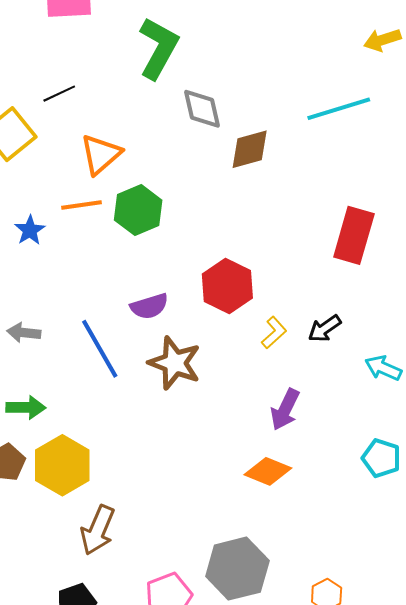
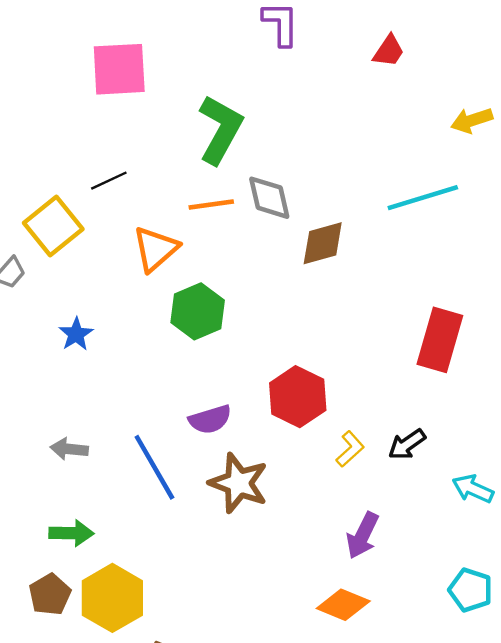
orange line: (81, 205) -> (211, 204), moved

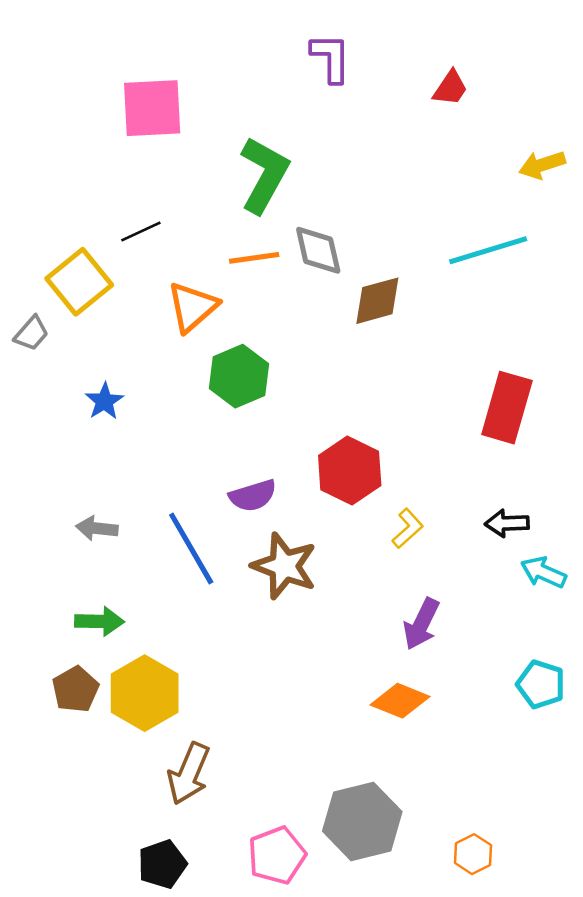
black arrow: (407, 444) -> (507, 523), moved, turned 33

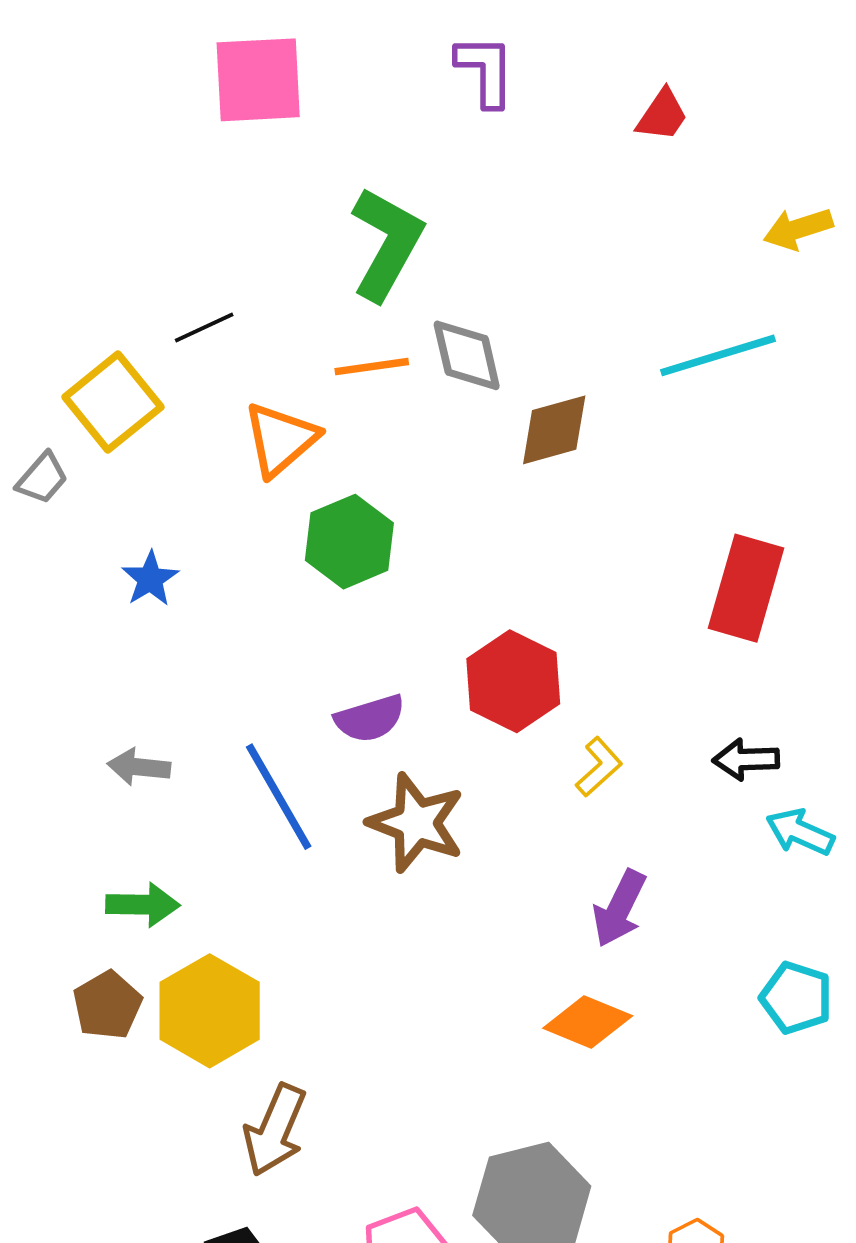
pink square: (152, 108) -> (258, 80), moved

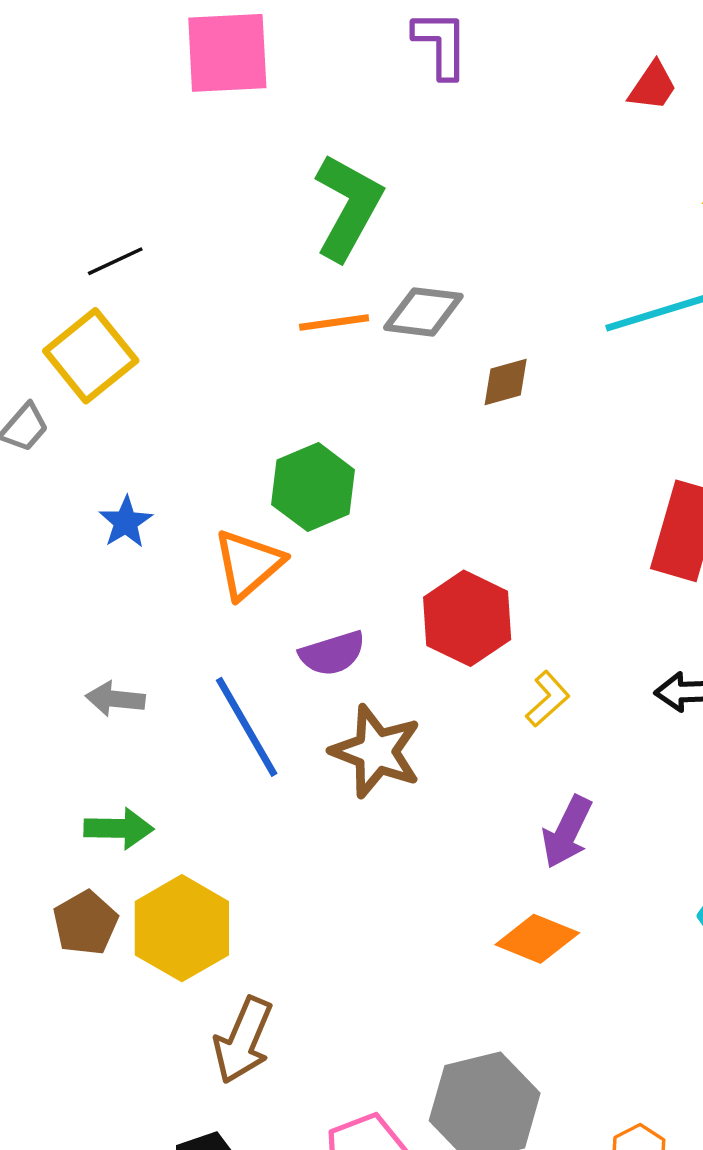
red trapezoid: (662, 115) -> (653, 86), moved
black line: (204, 327) -> (115, 261), moved
gray diamond: (467, 355) -> (423, 312), turned -70
brown diamond: (554, 430) -> (506, 382), size x0.7
orange triangle: (280, 439) -> (248, 564), moved

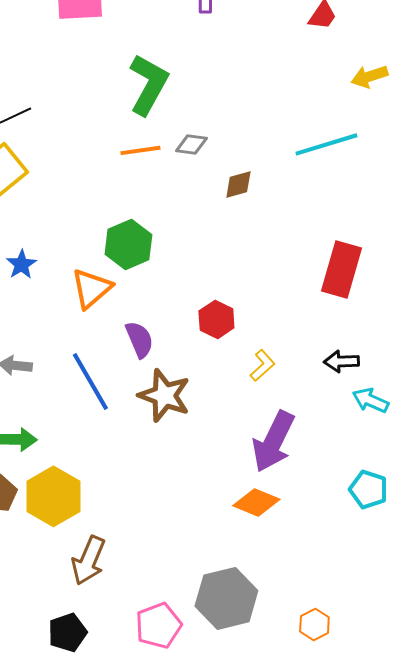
gray diamond: (423, 312) -> (191, 144), size x0.7
red hexagon: (467, 618) -> (216, 319), size x0.7
purple semicircle: (332, 653) -> (139, 339), turned -96
purple arrow: (567, 832) -> (273, 441), size x1.5

